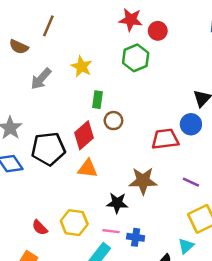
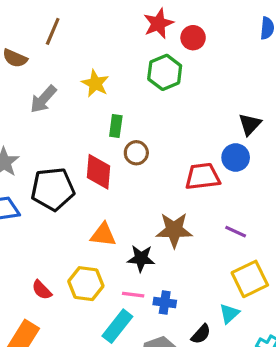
red star: (131, 20) -> (158, 23), turned -30
red diamond: (84, 135) -> (98, 172), turned -44
orange triangle: (88, 169) -> (103, 235), moved

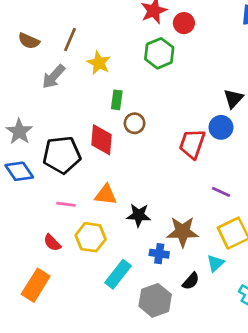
brown line: (53, 31) -> (70, 40), moved
red trapezoid: (203, 176) -> (192, 144), turned -64
brown star: (174, 230) -> (183, 232), moved
pink line: (133, 295) -> (66, 204), moved

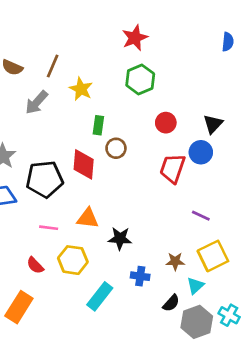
red circle: (184, 23) -> (166, 123), moved
brown star: (183, 232) -> (175, 261), moved, size x0.6
gray hexagon: (155, 300) -> (197, 322), moved

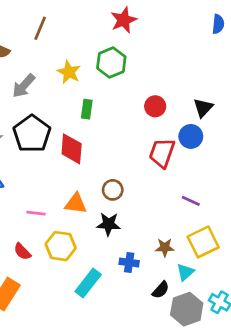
brown line: (53, 66) -> (40, 28), moved
green hexagon: (140, 80) -> (111, 62), moved
brown circle: (116, 148) -> (113, 190), moved
black pentagon: (45, 179) -> (32, 134), moved, turned -30

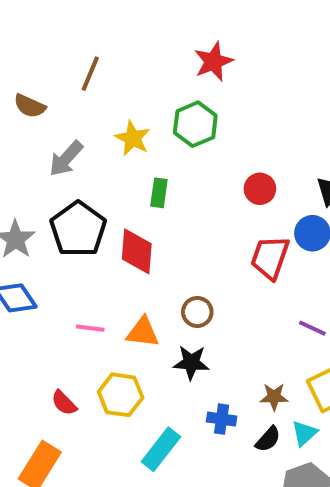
pink line: (36, 213) -> (90, 328), moved
black semicircle: (161, 290) -> (268, 439), moved

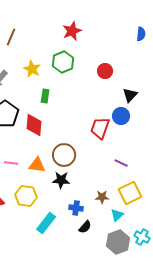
red circle: (260, 189) -> (105, 71), moved
brown circle: (197, 312) -> (64, 155), size x1.5
black semicircle: (268, 439) -> (85, 227), moved

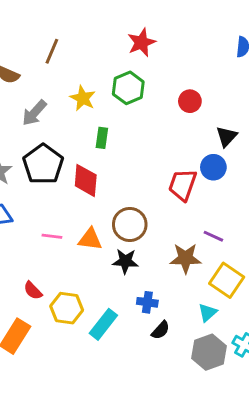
yellow square: (130, 193) -> (227, 280), turned -30
yellow hexagon: (26, 196) -> (67, 308), moved
brown star: (102, 197) -> (186, 258), moved, size x1.5

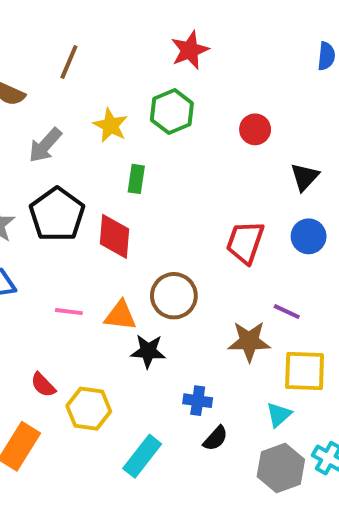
blue circle: (213, 167) -> (309, 236), moved
black star: (125, 261) -> (148, 351), moved
yellow square: (227, 280) -> (305, 371), turned -32
cyan rectangle: (103, 324) -> (142, 456), moved

